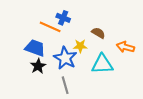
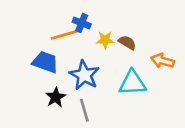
orange line: (50, 27) -> (65, 35), turned -40
yellow star: (80, 46) -> (105, 40), moved
black star: (38, 66) -> (56, 97), moved

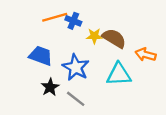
orange line: (65, 35) -> (55, 17), moved
brown semicircle: (127, 43) -> (114, 38), size x1.5
gray line: (84, 110) -> (76, 99), turned -36

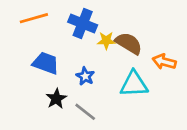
orange line: (55, 17) -> (34, 18), moved
blue cross: (73, 21) -> (83, 24), size x1.5
blue star: (76, 67) -> (85, 76), size x0.6

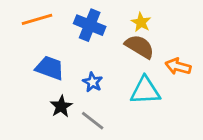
yellow star: (106, 41) -> (141, 22), moved, turned 30

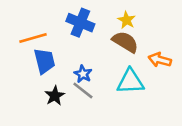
orange line: (37, 19) -> (33, 38), moved
blue trapezoid: (50, 68) -> (44, 61), turned 56
gray line: (93, 121) -> (83, 91), moved

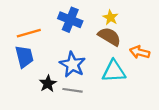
blue trapezoid: (44, 61) -> (24, 57), moved
blue star: (83, 74) -> (72, 65), size x1.6
gray line: (83, 91) -> (72, 90), moved, turned -30

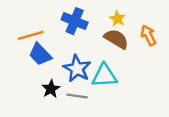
orange arrow: (140, 52) -> (148, 35), moved, turned 48
blue trapezoid: (24, 57) -> (40, 54), moved, turned 150
cyan triangle: (114, 71) -> (104, 76), moved

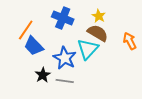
orange line: (31, 35) -> (26, 30), turned -40
orange arrow: (148, 35) -> (130, 41), moved
cyan triangle: (104, 76) -> (88, 49), moved, turned -45

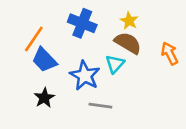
cyan triangle: (88, 49) -> (115, 64), size x0.7
black star: (43, 75) -> (44, 98), moved
gray line: (65, 81) -> (100, 106), moved

